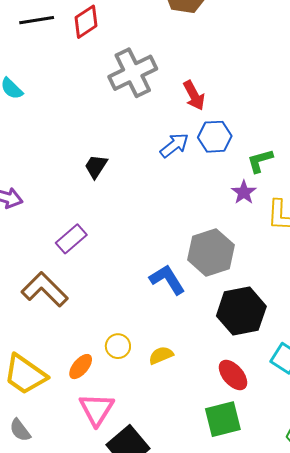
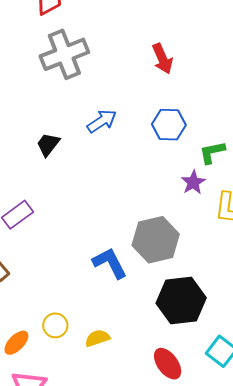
gray cross: (133, 73) -> (64, 54), moved
red arrow: (194, 95) -> (162, 59), moved
blue arrow: (174, 145) -> (102, 121), moved

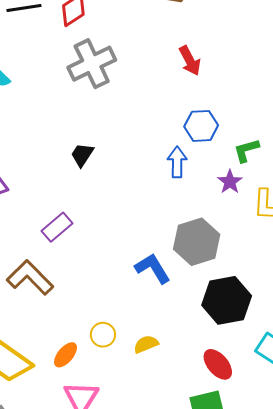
blue arrow: (102, 121) -> (177, 162), moved, turned -52

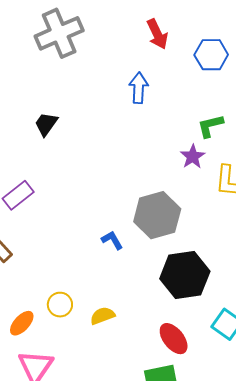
blue hexagon: (201, 126) -> (211, 55), moved
blue arrow: (177, 162) -> (139, 88), moved
blue L-shape: (153, 268) -> (112, 240), size x0.6

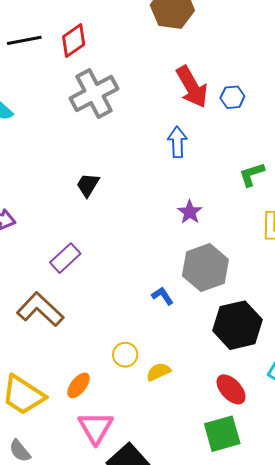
red arrow: (157, 34) -> (192, 87), size x1.4
blue hexagon: (211, 55) -> (232, 97), moved, size x0.7
purple star: (193, 157) -> (190, 212), moved
yellow circle: (60, 305) -> (125, 355), moved

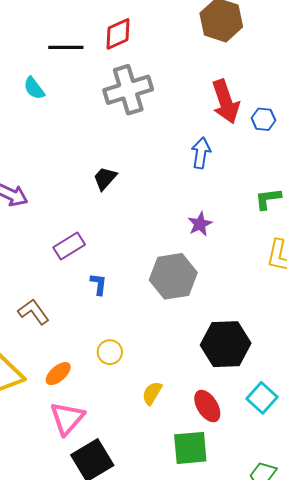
black line: (24, 40) -> (66, 47), moved
gray hexagon: (205, 268) -> (173, 276), moved
blue L-shape: (162, 296) -> (99, 284), moved, turned 30
brown L-shape: (40, 309) -> (33, 312), moved, size x0.7
yellow semicircle: (158, 372) -> (152, 393), moved, turned -45

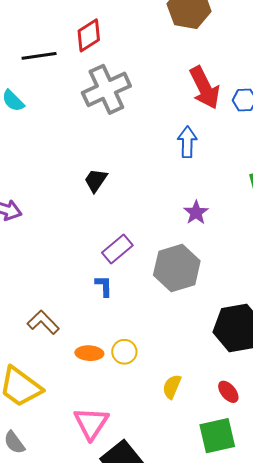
purple rectangle: (69, 246) -> (117, 249), moved
orange ellipse: (58, 374) -> (89, 353), moved, turned 52
red ellipse: (207, 406) -> (228, 392), size x0.7

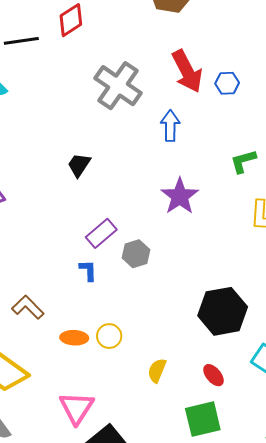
gray cross: (106, 89) -> (118, 86), moved, turned -30
purple star: (196, 213) -> (180, 196), size x1.5
gray hexagon: (177, 268) -> (136, 254), moved, size x0.6

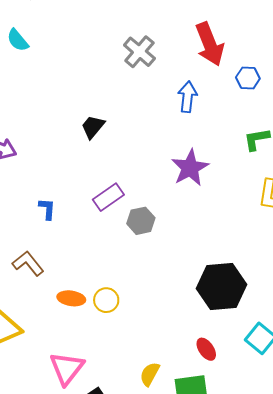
blue hexagon: (227, 83) -> (248, 78), moved
gray cross: (118, 86) -> (139, 52), size x0.7
blue L-shape: (88, 270) -> (47, 209), moved
yellow semicircle: (157, 370) -> (150, 374), moved

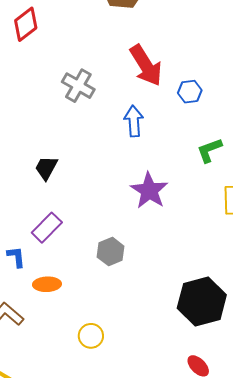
purple rectangle: (108, 197) -> (47, 228), moved
orange ellipse: (71, 298) -> (47, 284), moved

